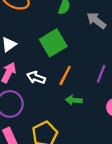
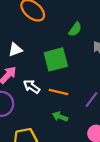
orange line: (65, 75) -> (58, 92), turned 60

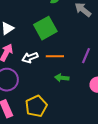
white arrow: (32, 87) -> (30, 57), turned -42

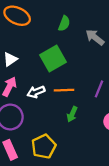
green arrow: (62, 78) -> (72, 114), turned -72

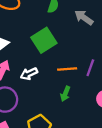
orange line: (64, 90) -> (67, 69), moved

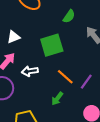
orange line: (67, 69) -> (65, 77), turned 30

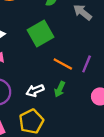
white arrow: (30, 71) -> (35, 91), moved

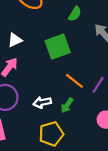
yellow pentagon: (31, 121) -> (51, 134), moved

